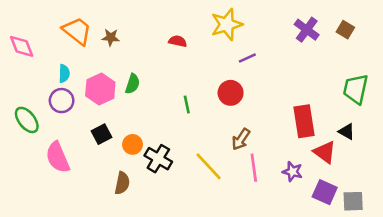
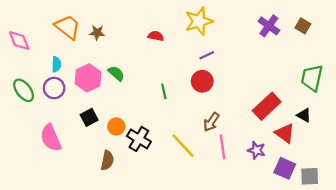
purple line: (247, 58) -> (207, 55), moved
green semicircle: (133, 84) -> (116, 73), turned -66
green ellipse: (27, 120) -> (24, 90), moved
red rectangle: (304, 121) -> (267, 106), turned 56

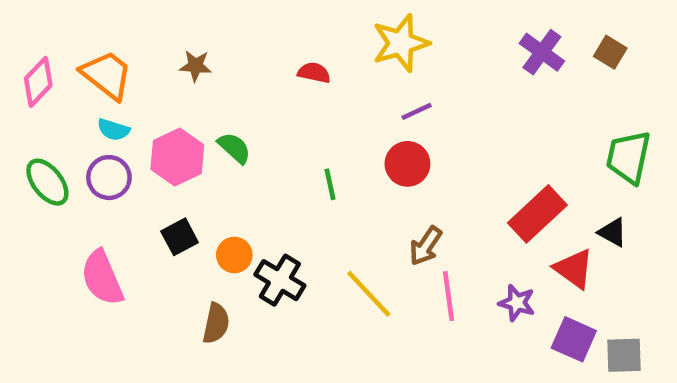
orange trapezoid: (68, 27) -> (107, 75), moved
pink diamond: (19, 41) -> (38, 82), turned 65
cyan semicircle: (56, 64) -> (114, 130), turned 105

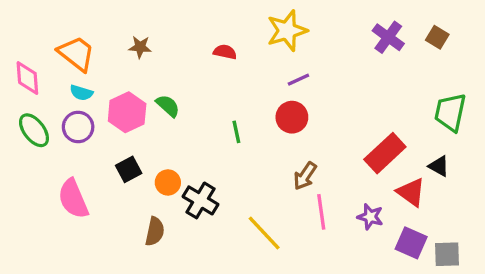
pink diamond: (38, 82) -> (27, 78), moved, turned -48
yellow line: (369, 294) -> (264, 233), moved

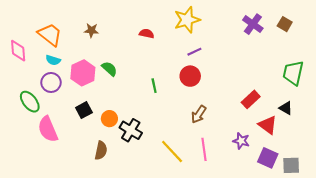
green ellipse: (34, 130) -> (30, 102), moved
red rectangle: (385, 153) -> (251, 99), size x0.7
pink line: (321, 212) -> (204, 149), moved

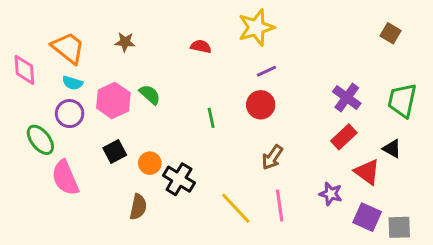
purple cross: (253, 24) -> (347, 97), moved

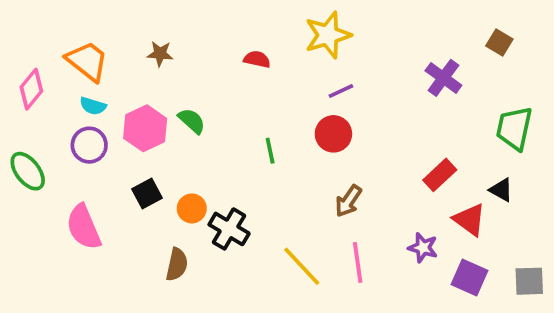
pink diamond: (24, 70) -> (31, 89), turned 44
purple cross: (347, 97) -> (443, 78), moved
green ellipse: (40, 140) -> (28, 171), moved
gray square: (399, 227) -> (529, 281), moved

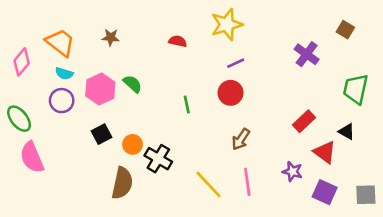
pink semicircle: (84, 227) -> (32, 157), moved
brown semicircle: (177, 264) -> (122, 183), size x1.4

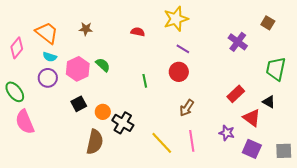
purple line: (236, 63) -> (183, 49), turned 56

